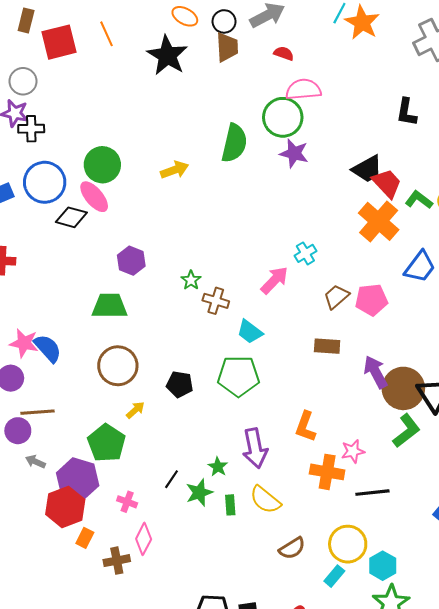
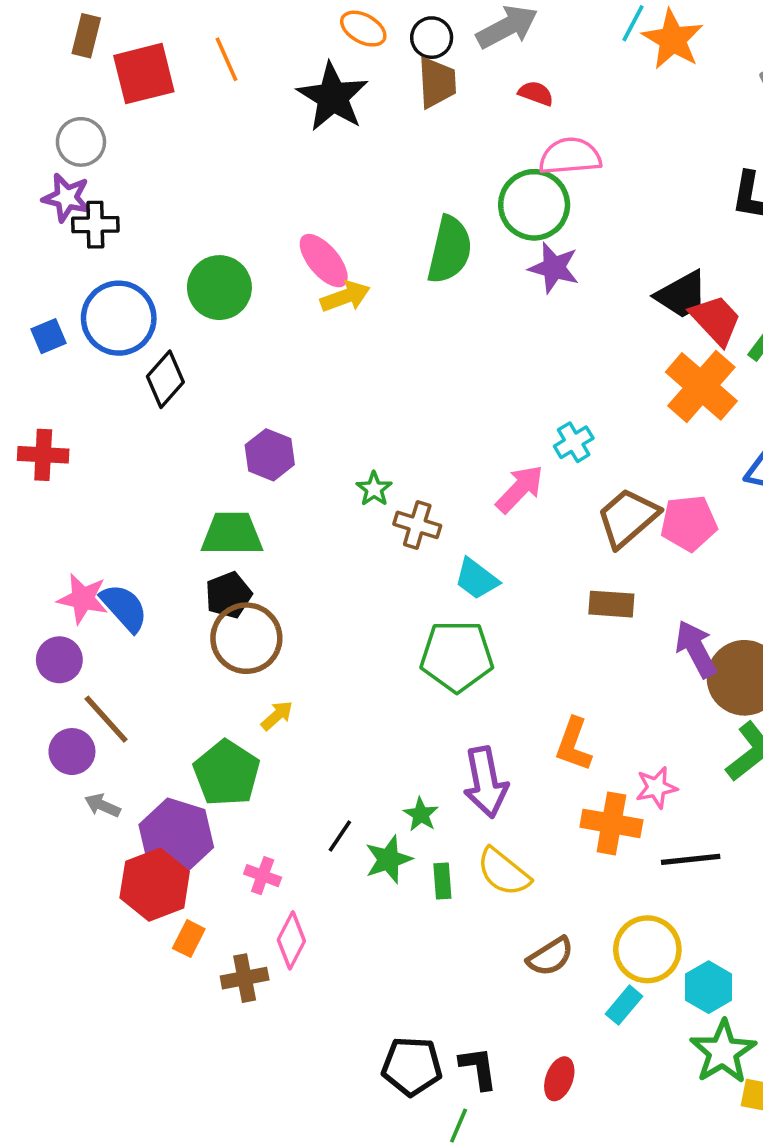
pink ellipse: (94, 197) -> (324, 261), moved
black diamond: (71, 217) -> (165, 379), turned -64
brown trapezoid: (336, 297) -> (628, 518), size x1.4
black pentagon: (180, 384) -> (228, 595), moved, turned -30
brown line: (37, 412) -> (106, 719), turned 52

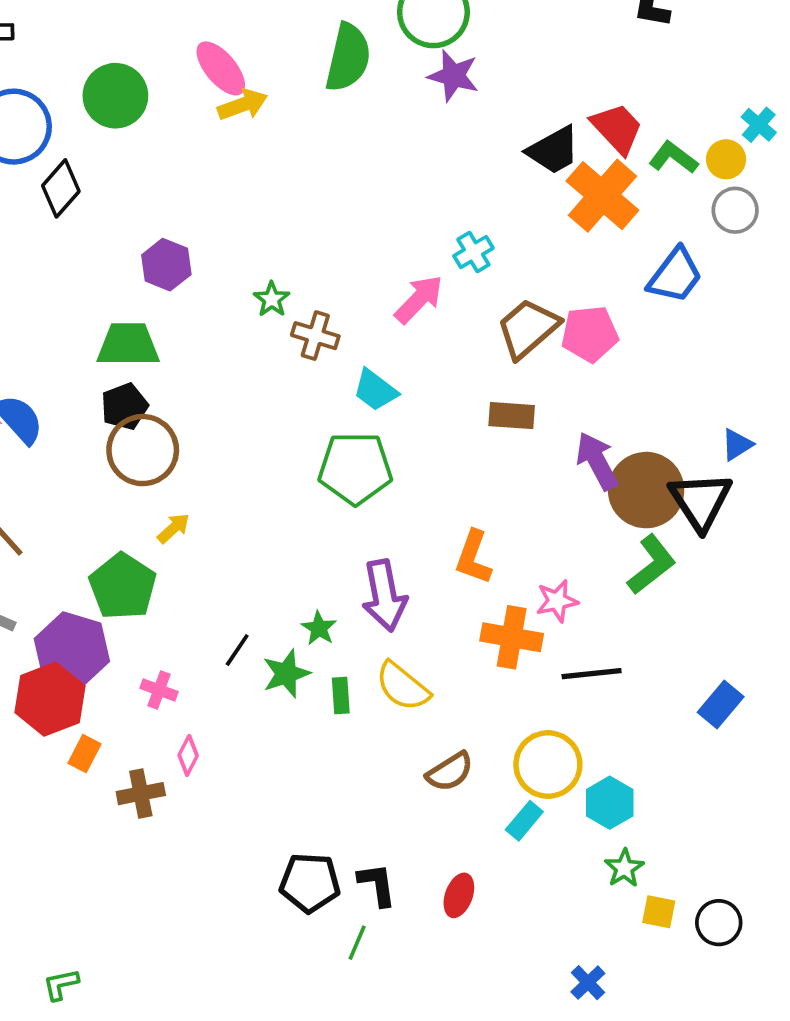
black trapezoid: (682, 295) -> (553, 150), moved
pink diamond: (291, 940) -> (188, 755), size x0.7
green star: (723, 1052) -> (624, 868), size x0.6

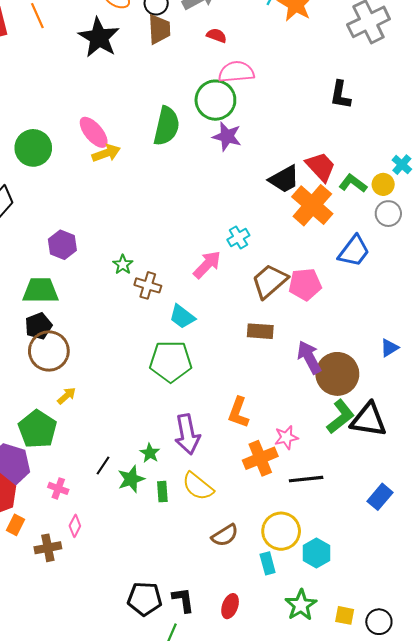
black triangle: (701, 501) -> (369, 420), moved, turned -48
orange cross: (512, 637) -> (260, 458), turned -32
cyan rectangle: (524, 821) -> (268, 563), turned -55
green star: (624, 868) -> (301, 605), moved, size x1.4

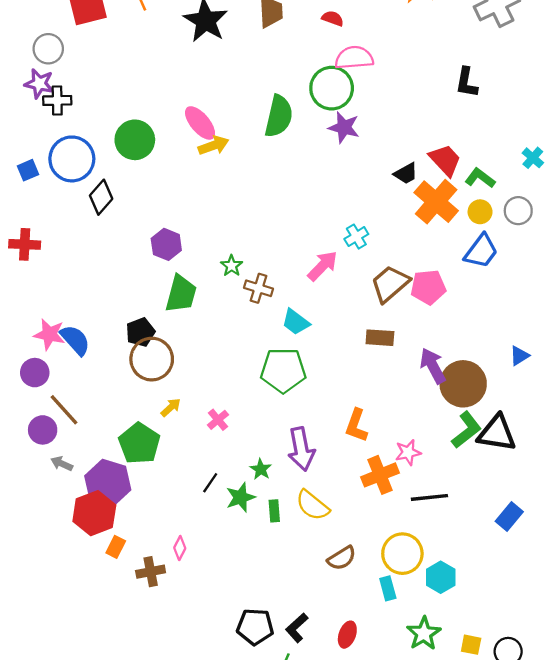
black trapezoid: (284, 179) -> (406, 174), size x0.7
yellow circle: (383, 184) -> (480, 212), moved
green trapezoid: (41, 291) -> (181, 294), moved, turned 105
pink cross: (58, 488) -> (218, 420), moved, turned 30
black L-shape: (183, 600) -> (297, 628), turned -124

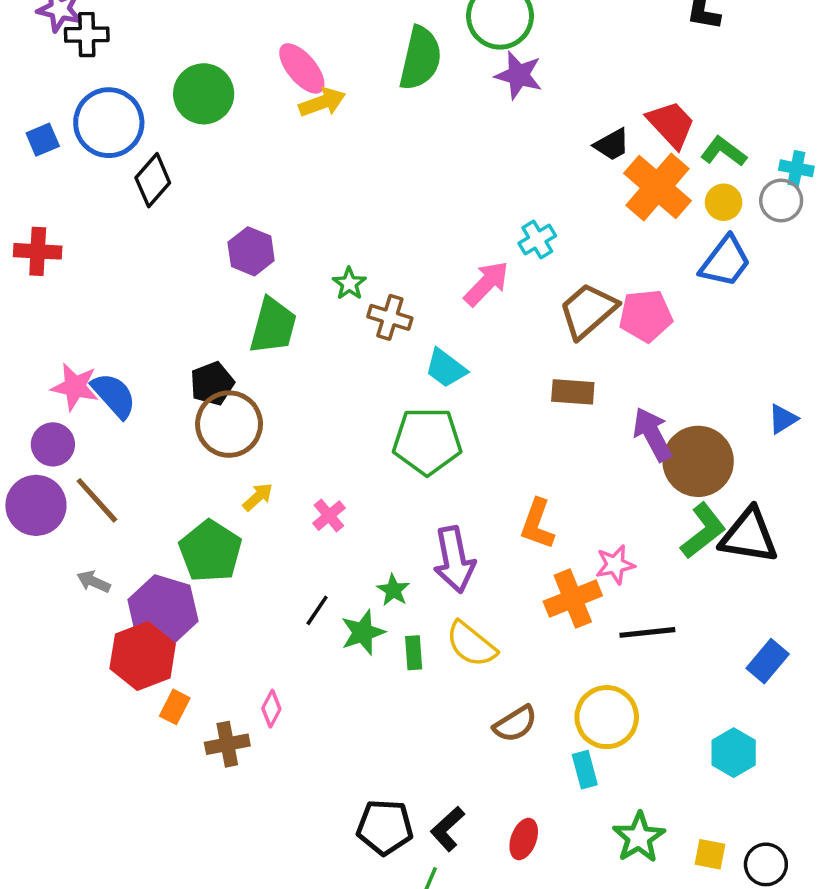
cyan cross: (533, 158) -> (796, 168), moved, turned -30
purple circle: (43, 430) -> (36, 505), moved, size x1.4
cyan hexagon: (441, 577) -> (734, 753), moved

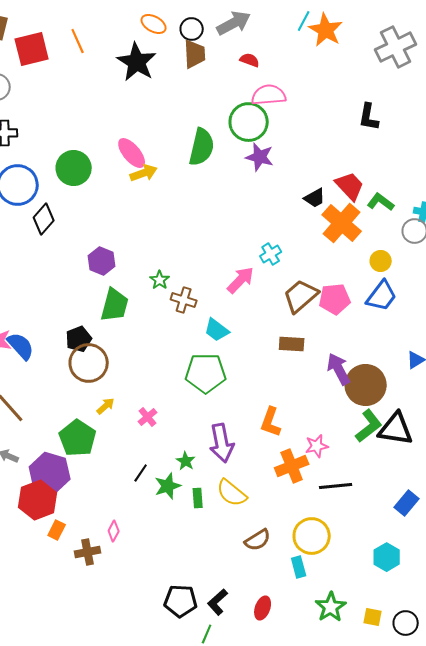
yellow circle: (724, 202) -> (381, 261), moved
blue trapezoid: (725, 262) -> (382, 296), moved

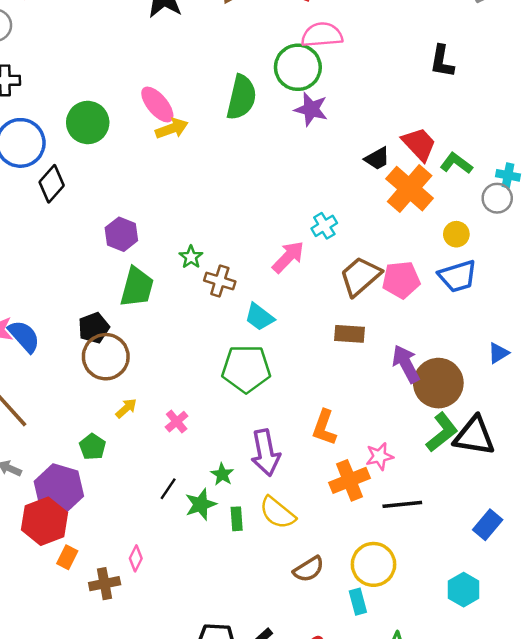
blue trapezoid: (382, 296) -> (458, 276), turned 36
green pentagon: (78, 438) -> (93, 447), size x0.6

